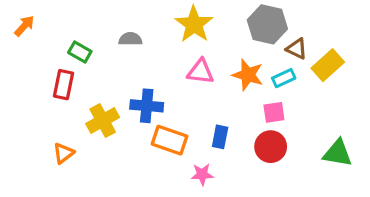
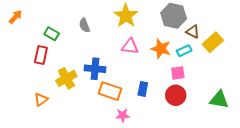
gray semicircle: (130, 39) -> (84, 25), turned -112
pink star: (202, 174) -> (123, 115), moved

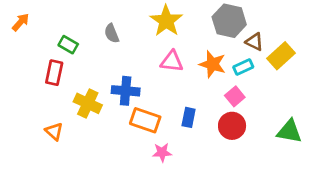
pink square: (178, 73) -> (235, 96), turned -32
yellow cross: (66, 78) -> (88, 103), turned -36
orange triangle: (41, 100) -> (54, 131), turned -40

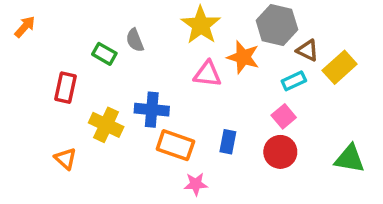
green rectangle: (68, 45) -> (104, 54), moved
orange star: (212, 64) -> (243, 57), moved

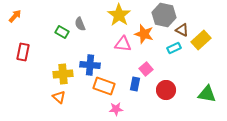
red rectangle: (65, 88) -> (23, 52), moved
pink square: (284, 116) -> (146, 69), moved
yellow cross: (106, 125) -> (63, 74), turned -30
orange triangle: (65, 159) -> (59, 97), moved

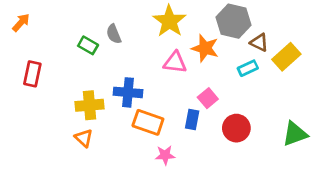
green triangle: (207, 94) -> (295, 134), turned -30

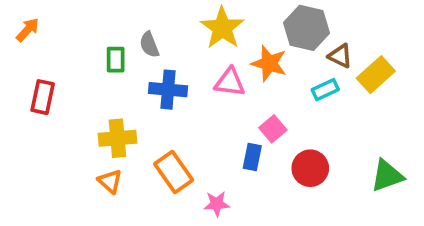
green rectangle: (88, 45) -> (116, 60), turned 60
blue cross: (128, 92) -> (168, 90), moved
orange rectangle: (148, 122) -> (174, 172), moved, turned 36

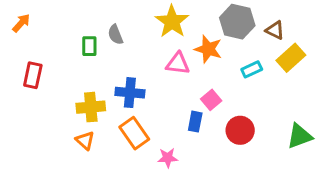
brown triangle: (340, 56) -> (275, 30), moved
blue cross: (168, 90) -> (130, 93), moved

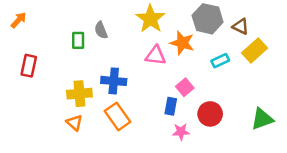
pink star: (168, 158) -> (181, 132), moved

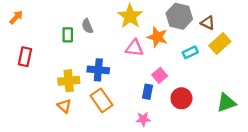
pink star: (181, 132) -> (143, 119), moved

